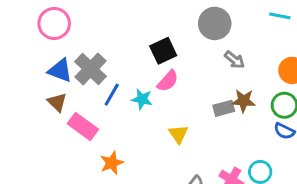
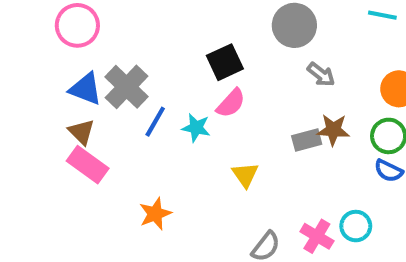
pink rectangle: (83, 126) -> (88, 165), moved

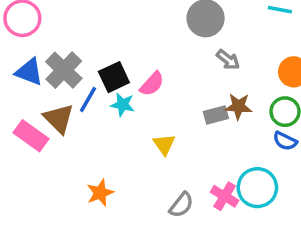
black square: (225, 62) -> (114, 77), moved
brown triangle: (81, 132) -> (59, 118), moved, size x1.4
orange star: (155, 214) -> (100, 193), moved
cyan circle: (356, 226) -> (257, 188), size x1.5

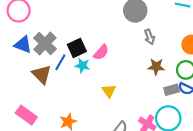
gray arrow: (228, 60) -> (150, 37), turned 32
gray rectangle: (216, 115) -> (172, 90), moved
pink rectangle: (31, 136) -> (26, 115), moved

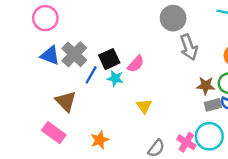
gray arrow: (150, 37) -> (189, 47), size x1.5
brown star: (156, 67) -> (206, 86), moved
brown triangle: (42, 74) -> (66, 101), moved

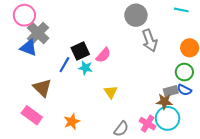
gray cross: (74, 54) -> (38, 33), moved
brown star: (206, 86) -> (164, 101), moved

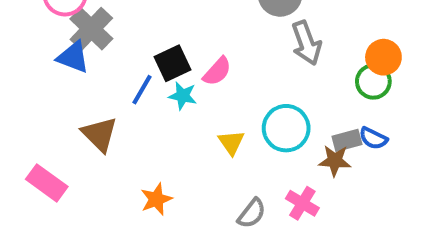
green circle: (184, 72) -> (373, 82), moved
pink rectangle: (32, 115) -> (47, 183), moved
cyan circle: (168, 118) -> (286, 128), moved

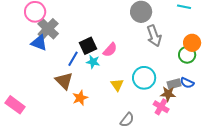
brown triangle: (99, 134) -> (64, 81), moved
pink rectangle: (47, 183) -> (15, 105), moved
orange star: (156, 199) -> (80, 98), moved
pink cross: (302, 203) -> (161, 107), moved

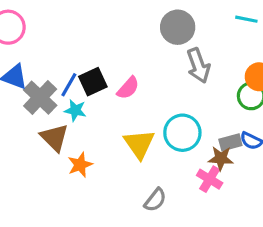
gray cross: (48, 29) -> (40, 98), moved
blue line: (73, 59) -> (69, 85), moved
cyan star: (93, 62) -> (75, 110), moved
yellow triangle: (117, 85) -> (139, 144), size x1.5

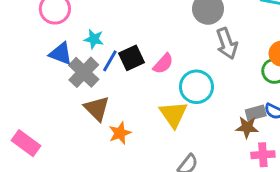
cyan star: (75, 110) -> (94, 39), moved
cyan circle: (182, 133) -> (196, 87), moved
pink cross: (210, 179) -> (263, 155), moved, turned -35

